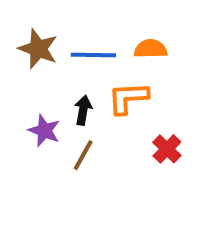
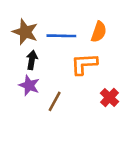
orange semicircle: (151, 49) -> (99, 32), turned 110
black arrow: (83, 110) -> (32, 60), moved

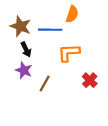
orange semicircle: (99, 32) -> (72, 14), moved
black arrow: (32, 60) -> (26, 49), turned 144

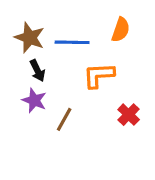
orange semicircle: (72, 14) -> (121, 30), moved

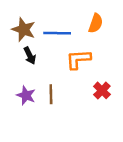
purple star: (34, 100) -> (26, 95), moved
brown line: (64, 119) -> (51, 94), turned -30

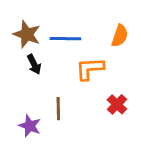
orange semicircle: (96, 23) -> (120, 36), moved
purple star: (26, 95) -> (30, 126), moved

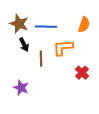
brown line: (58, 109) -> (41, 59), moved

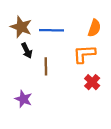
orange L-shape: (63, 48) -> (84, 54), moved

